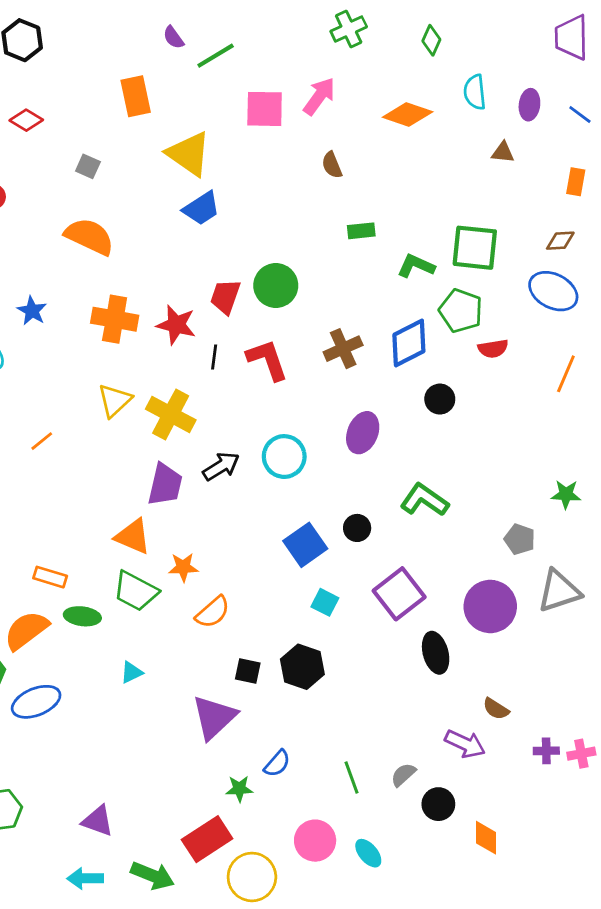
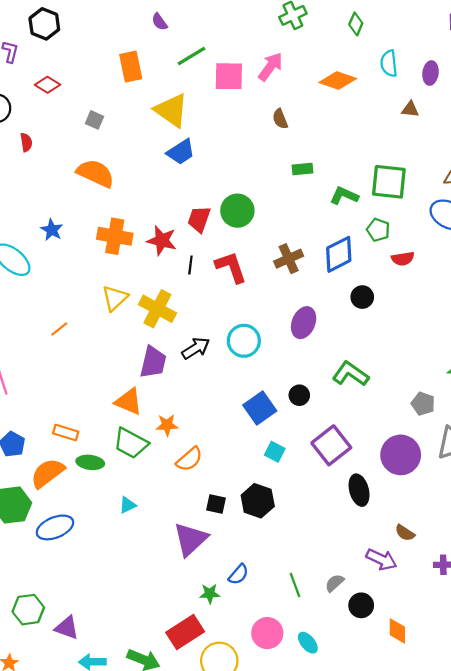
green line: (216, 56) -> (192, 56), moved
green pentagon: (461, 311) -> (378, 230), size x0.7
purple triangle: (98, 821) -> (67, 628), moved

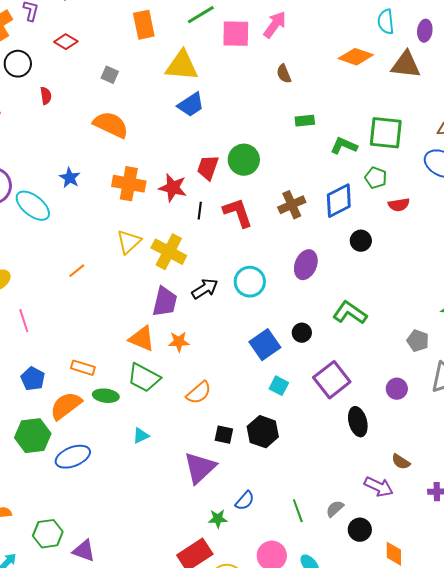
orange diamond: (338, 80) -> (356, 57), moved
brown triangle: (410, 109) -> (406, 65), size x1.8
yellow triangle: (171, 110) -> (182, 66), turned -30
orange star: (167, 425) -> (179, 342), moved
purple circle: (401, 455) -> (397, 389), size x0.6

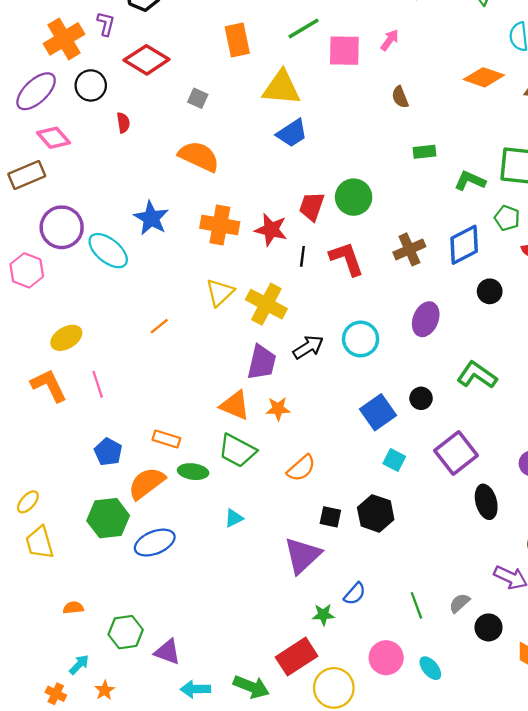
pink arrow: (275, 25) -> (390, 40), size x0.7
red diamond: (66, 42) -> (147, 60), size x1.6
blue star: (70, 178) -> (151, 218), size x1.4

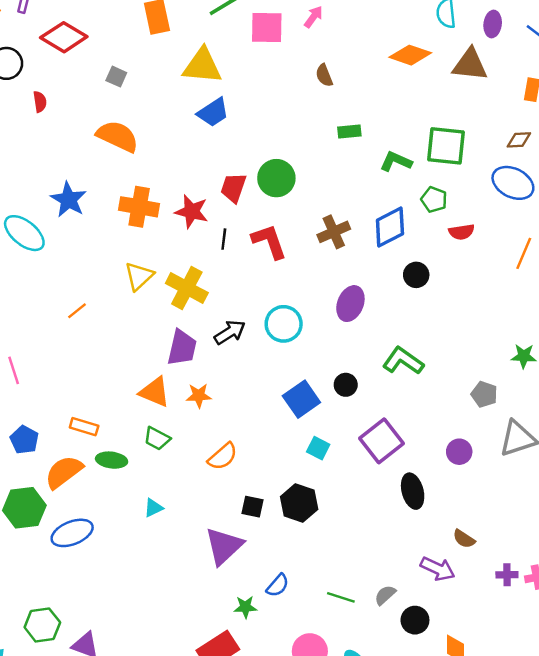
green trapezoid: (237, 451) -> (157, 439), size x0.7
green line: (416, 605) -> (341, 597), turned -52

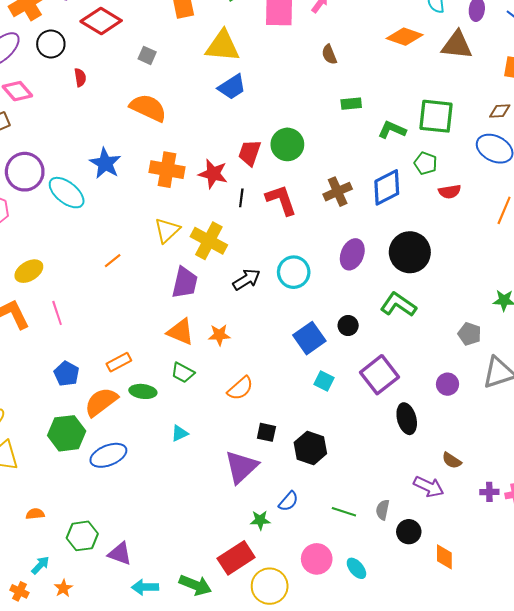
black circle: (416, 275) -> (410, 252), moved, size x1.8
purple trapezoid: (182, 348) -> (185, 283), moved
orange rectangle: (84, 427) -> (119, 362), turned -45
black hexagon: (299, 503) -> (310, 448), moved
gray semicircle: (385, 595) -> (383, 510), turned -36

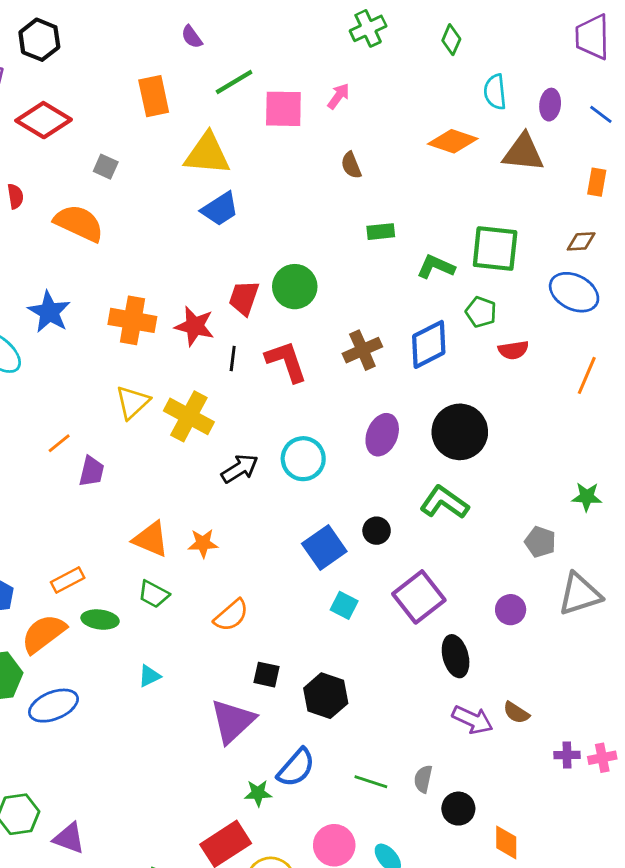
orange semicircle: (148, 108) -> (79, 223), moved
purple trapezoid: (185, 283) -> (92, 471), moved, size x0.7
purple arrow: (429, 487) -> (472, 720), moved
blue semicircle: (288, 501) -> (296, 768), size x1.4

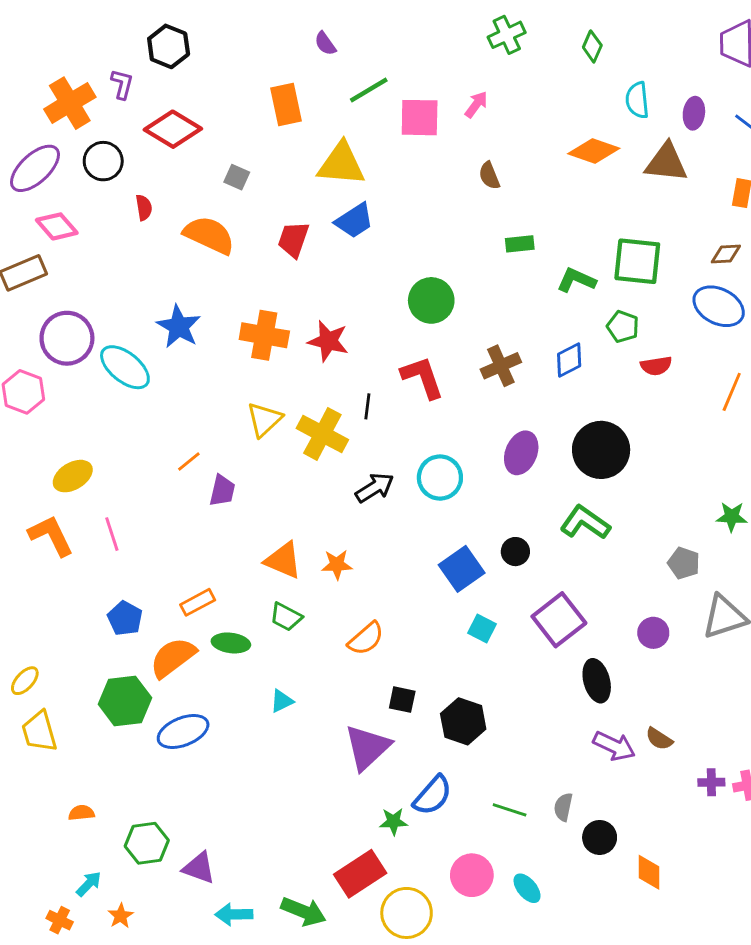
red trapezoid: (244, 298) -> (293, 239), moved
blue diamond: (429, 344) -> (569, 360), size x0.7
black line: (233, 359) -> (367, 406), moved

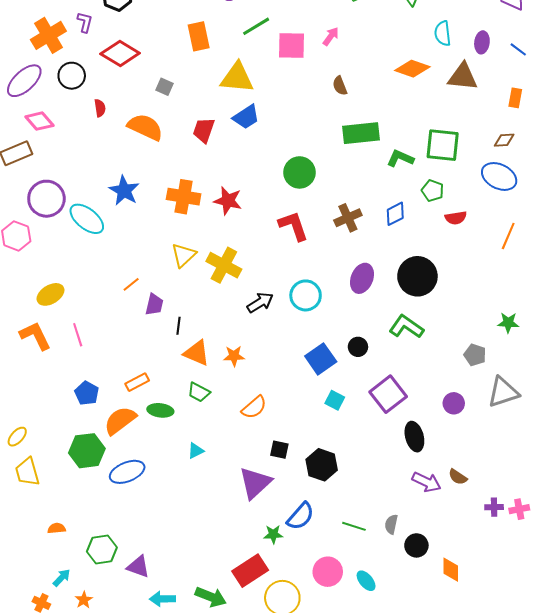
green rectangle: (520, 244) -> (361, 133), size x1.8
black line: (367, 406) -> (179, 326), moved

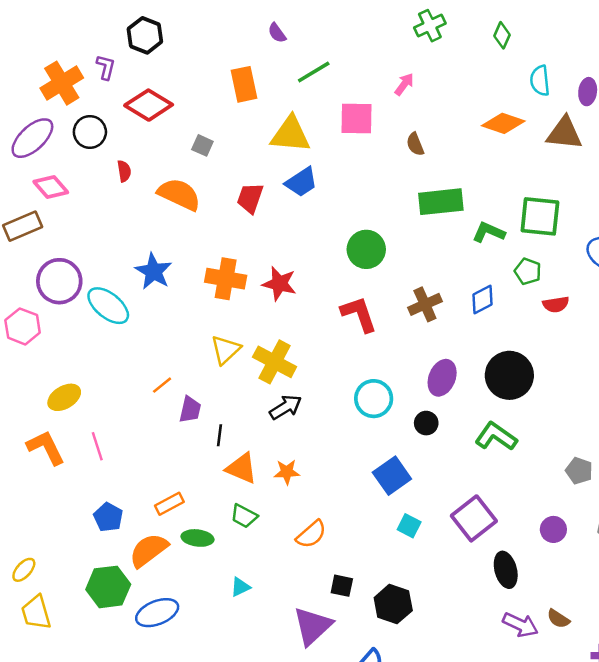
pink square: (291, 45) -> (356, 119), moved
black arrow: (260, 302) -> (286, 407), moved
black circle: (358, 347) -> (426, 423), moved

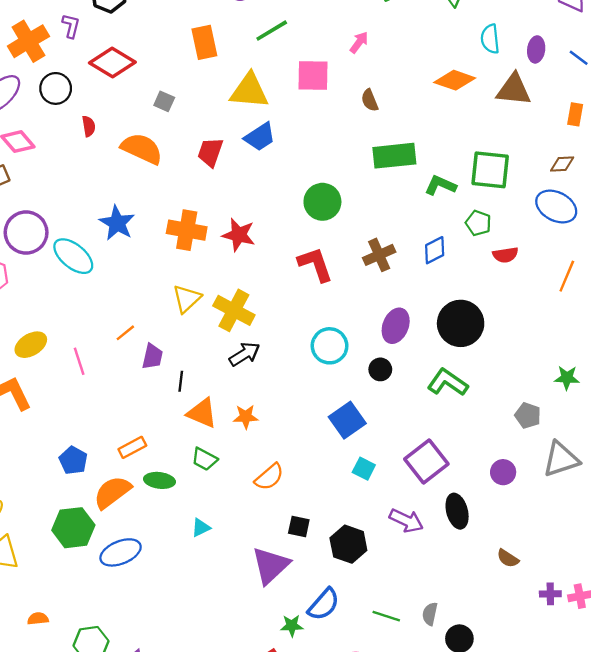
pink line: (97, 446) -> (79, 361), moved
purple arrow: (520, 625) -> (406, 521), moved

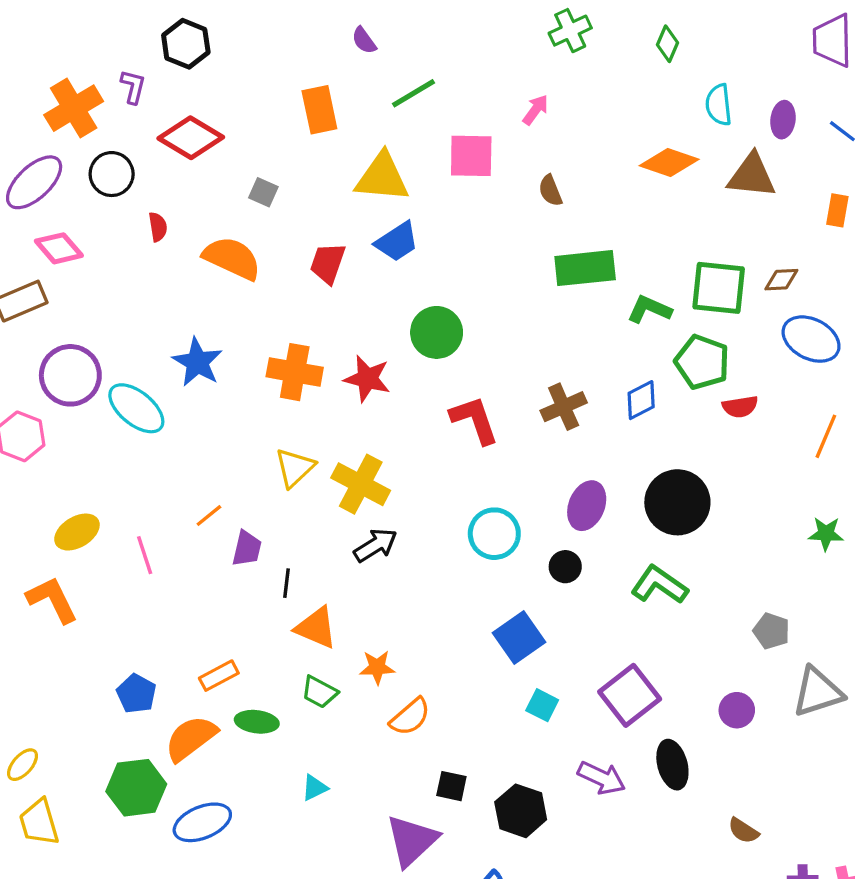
brown diamond: (562, 164) -> (781, 280), moved
green circle: (322, 202) -> (437, 332), moved
green pentagon: (478, 223) -> (702, 362), size x1.5
green star: (567, 378) -> (826, 534), moved
orange star: (246, 417) -> (377, 667), moved

